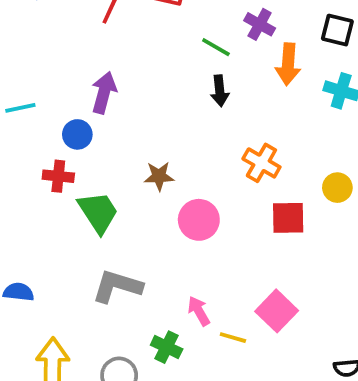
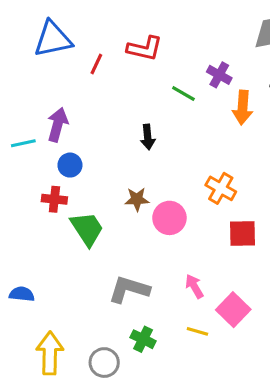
black arrow: (220, 91) -> (148, 137), moved
purple arrow: (104, 93) -> (58, 125), moved
pink circle: (199, 220) -> (169, 218), moved
gray L-shape: (117, 286) -> (129, 289), moved
pink arrow: (199, 311) -> (194, 286), moved

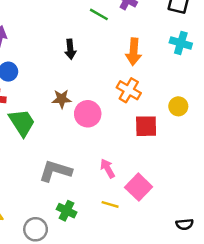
orange arrow: (243, 108) -> (134, 52), moved

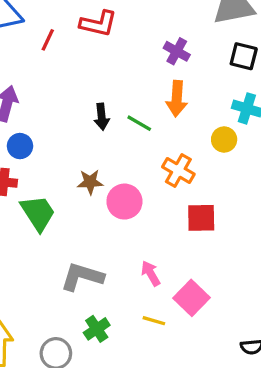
green line: (99, 14) -> (139, 123), moved
orange arrow: (134, 52) -> (177, 99), moved
yellow circle: (178, 106) -> (224, 139), moved
green cross: (67, 211) -> (97, 329), turned 30

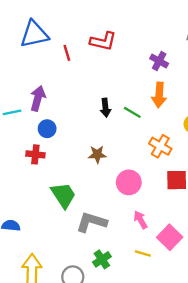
red line: (48, 40) -> (67, 53), turned -42
pink circle: (124, 202) -> (129, 182), moved
green trapezoid: (38, 213) -> (63, 195), moved

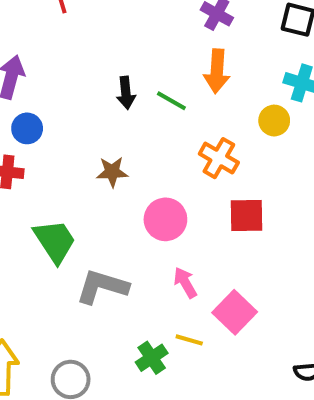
green cross: (102, 259) -> (152, 358), moved

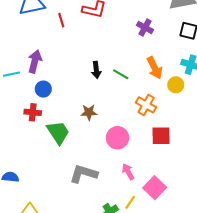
orange arrow: (217, 71) -> (155, 68), moved, turned -30
green trapezoid: (55, 241) -> (58, 132), moved
yellow line: (189, 340) -> (130, 202), turned -72

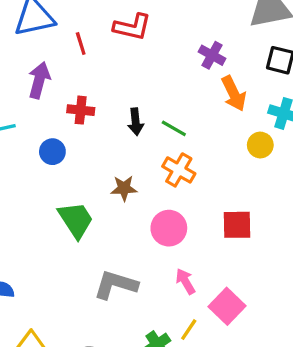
purple arrow: (35, 61) -> (39, 80), moved
orange arrow: (155, 68) -> (234, 93), moved
orange cross: (146, 105) -> (179, 170), moved
red cross: (33, 112) -> (81, 110), moved

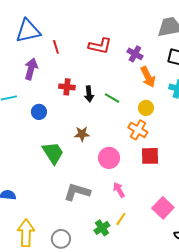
red L-shape: (132, 27) -> (100, 46), moved
red cross: (81, 110) -> (67, 87), moved
yellow circle: (260, 145) -> (146, 108), moved
orange cross: (179, 170) -> (138, 130), moved
pink square: (227, 306) -> (163, 208), moved

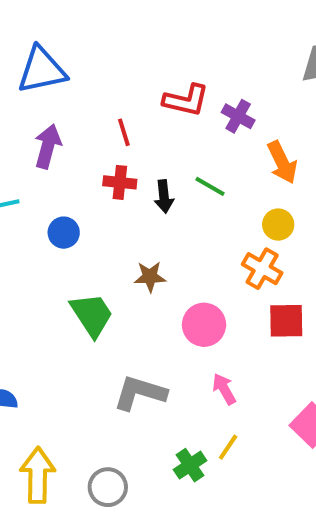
red line: (56, 47) -> (124, 132), moved
purple cross: (135, 54) -> (238, 116), moved
green line: (112, 98) -> (210, 186), moved

